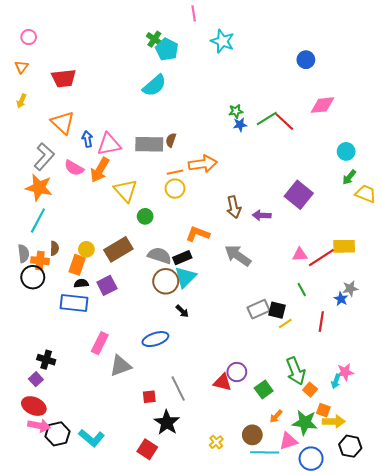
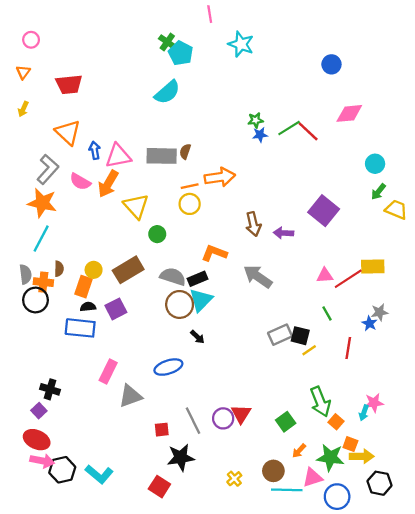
purple circle: (237, 372) -> (223, 418), moved
red triangle: (222, 382) -> (241, 414), turned 48
black star: (167, 423) -> (181, 457), turned 30

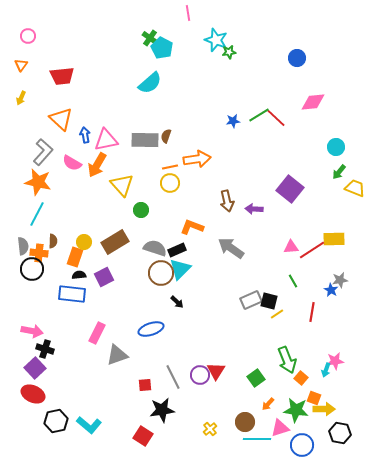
green star: (256, 120) -> (229, 52), moved
purple square: (39, 411) -> (35, 368), size x1.5
pink arrow: (42, 461) -> (32, 331), moved

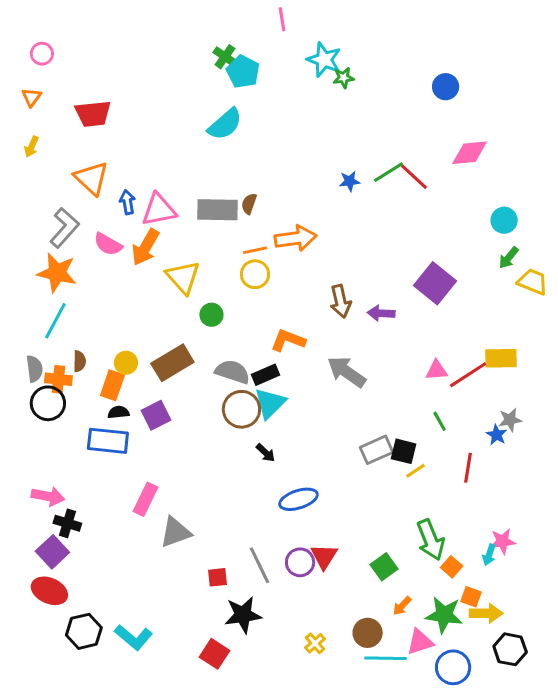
blue ellipse: (151, 329) -> (299, 499), moved

